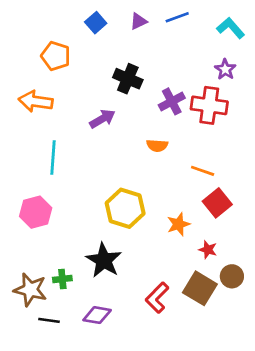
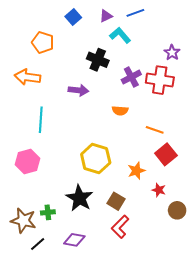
cyan L-shape: (231, 28) -> (120, 35), moved
purple arrow: (102, 119) -> (78, 90), turned 36
brown square: (200, 288) -> (116, 201), moved, size x0.7
black line: (49, 320) -> (38, 244), turned -49

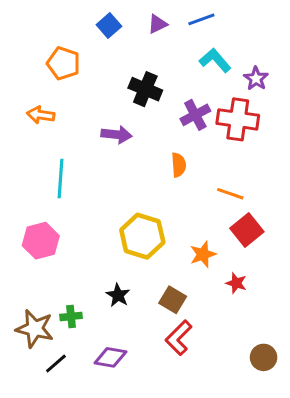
cyan L-shape: (120, 35) -> (215, 60), moved
orange arrow: (27, 77) -> (41, 115), size x0.7
orange semicircle: (120, 111) -> (179, 165), turned -98
black star: (79, 198) -> (118, 295), size x0.6
brown circle: (177, 210) -> (264, 357), moved

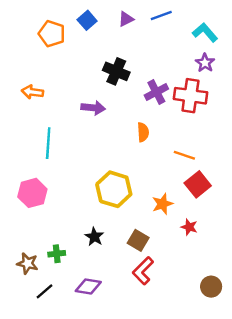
cyan L-shape: (215, 60) -> (205, 32), moved
orange pentagon: (63, 63) -> (52, 34), moved
brown star: (35, 329) -> (27, 263), size x0.7

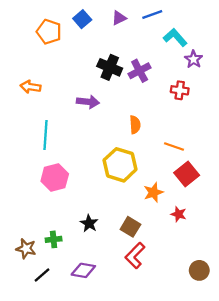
cyan L-shape: (205, 32) -> (175, 37), moved
purple cross: (156, 92) -> (140, 71), moved
red cross: (190, 96) -> (180, 90), size x0.6
yellow hexagon: (114, 189) -> (120, 165), moved
pink hexagon: (32, 193) -> (55, 177), moved

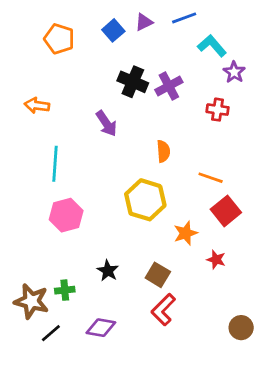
blue square: (82, 19) -> (113, 30), moved
purple arrow: (88, 102) -> (106, 123), turned 50
brown star: (26, 249) -> (31, 301), size x1.4

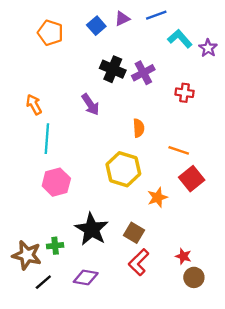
purple star: (234, 72) -> (208, 48), moved
orange arrow: (37, 105) -> (34, 104), moved, turned 54
red star: (216, 260) -> (183, 256), moved
black star: (108, 271) -> (92, 229), size x1.8
brown circle: (241, 328) -> (194, 277), moved

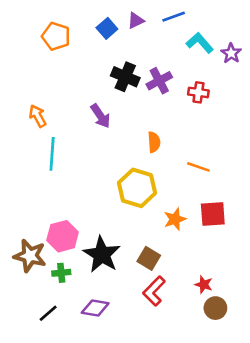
red cross: (185, 93) -> (198, 92), moved
red square: (192, 179) -> (213, 214), moved, turned 35
pink hexagon: (56, 182) -> (63, 236), moved
brown star: (27, 255) -> (30, 256), moved

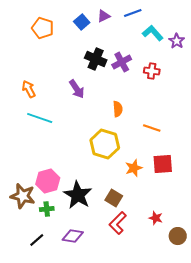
cyan line: (52, 154) -> (40, 118), turned -75
brown circle: (215, 308) -> (178, 236), moved

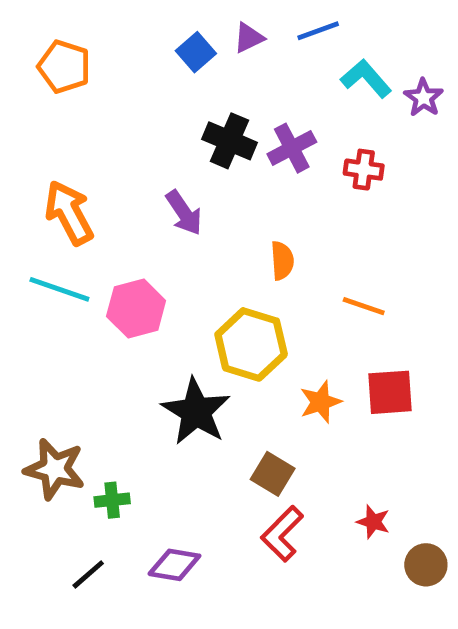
orange pentagon: (43, 28) -> (64, 67), moved
orange arrow: (29, 89) -> (69, 213), size x1.5
cyan line: (40, 118) -> (59, 289), moved
pink hexagon: (48, 181) -> (136, 309), moved
black star: (78, 195) -> (196, 412), moved

